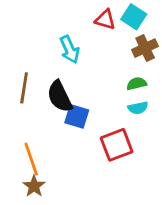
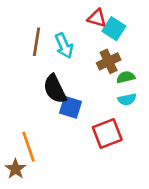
cyan square: (134, 17) -> (114, 29), moved
brown cross: (145, 48) -> (109, 61), moved
brown line: (24, 88) -> (36, 42), moved
brown star: (34, 186) -> (15, 169), moved

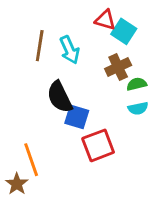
red square: (107, 134) -> (98, 145), moved

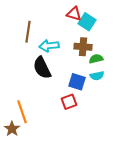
cyan arrow: (70, 50) -> (49, 46), moved, turned 108
brown cross: (118, 67) -> (83, 47), turned 30
blue square: (77, 117) -> (77, 82), moved
red square: (98, 145) -> (69, 102), size x0.7

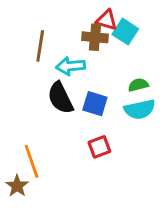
brown cross: (83, 47) -> (95, 37), moved
cyan semicircle: (97, 76) -> (140, 109), size x1.5
blue square: (77, 82) -> (95, 104), moved

